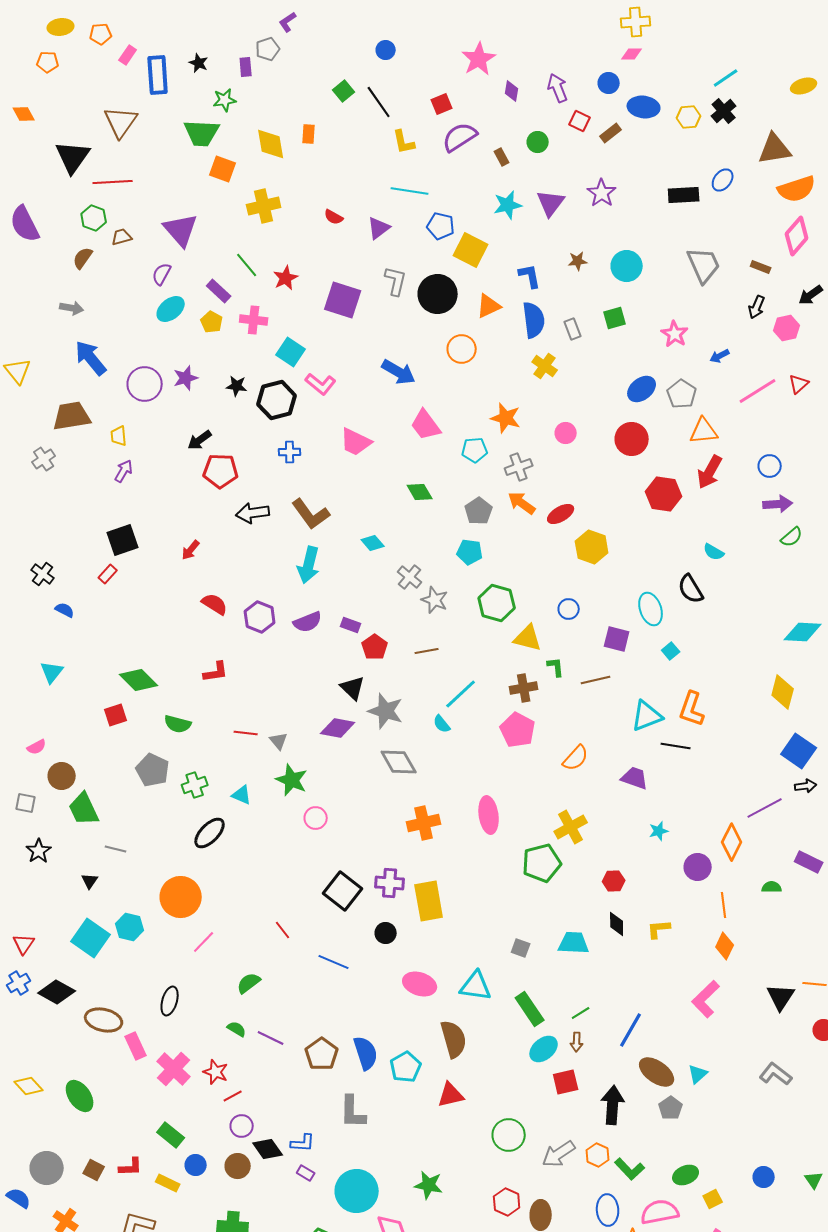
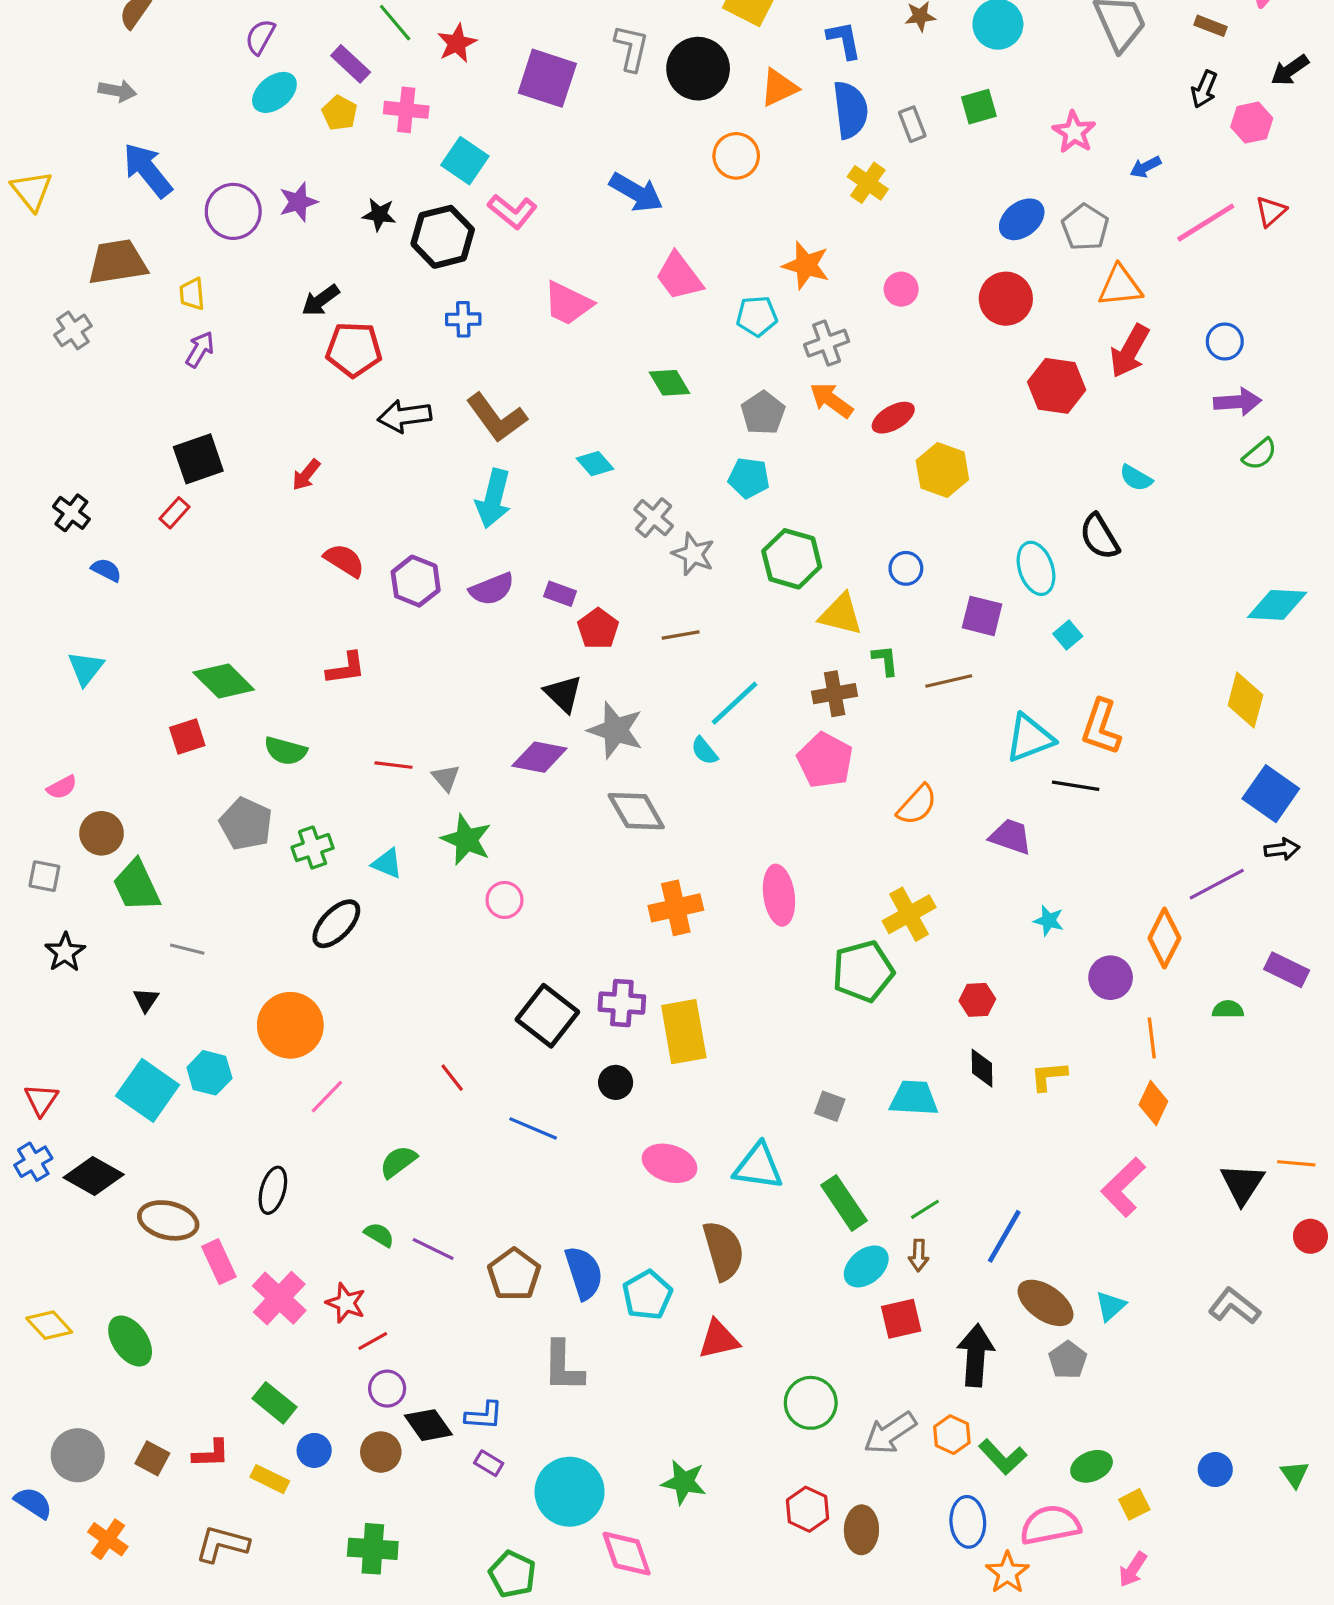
cyan star: (659, 831) -> (1049, 921), turned 30

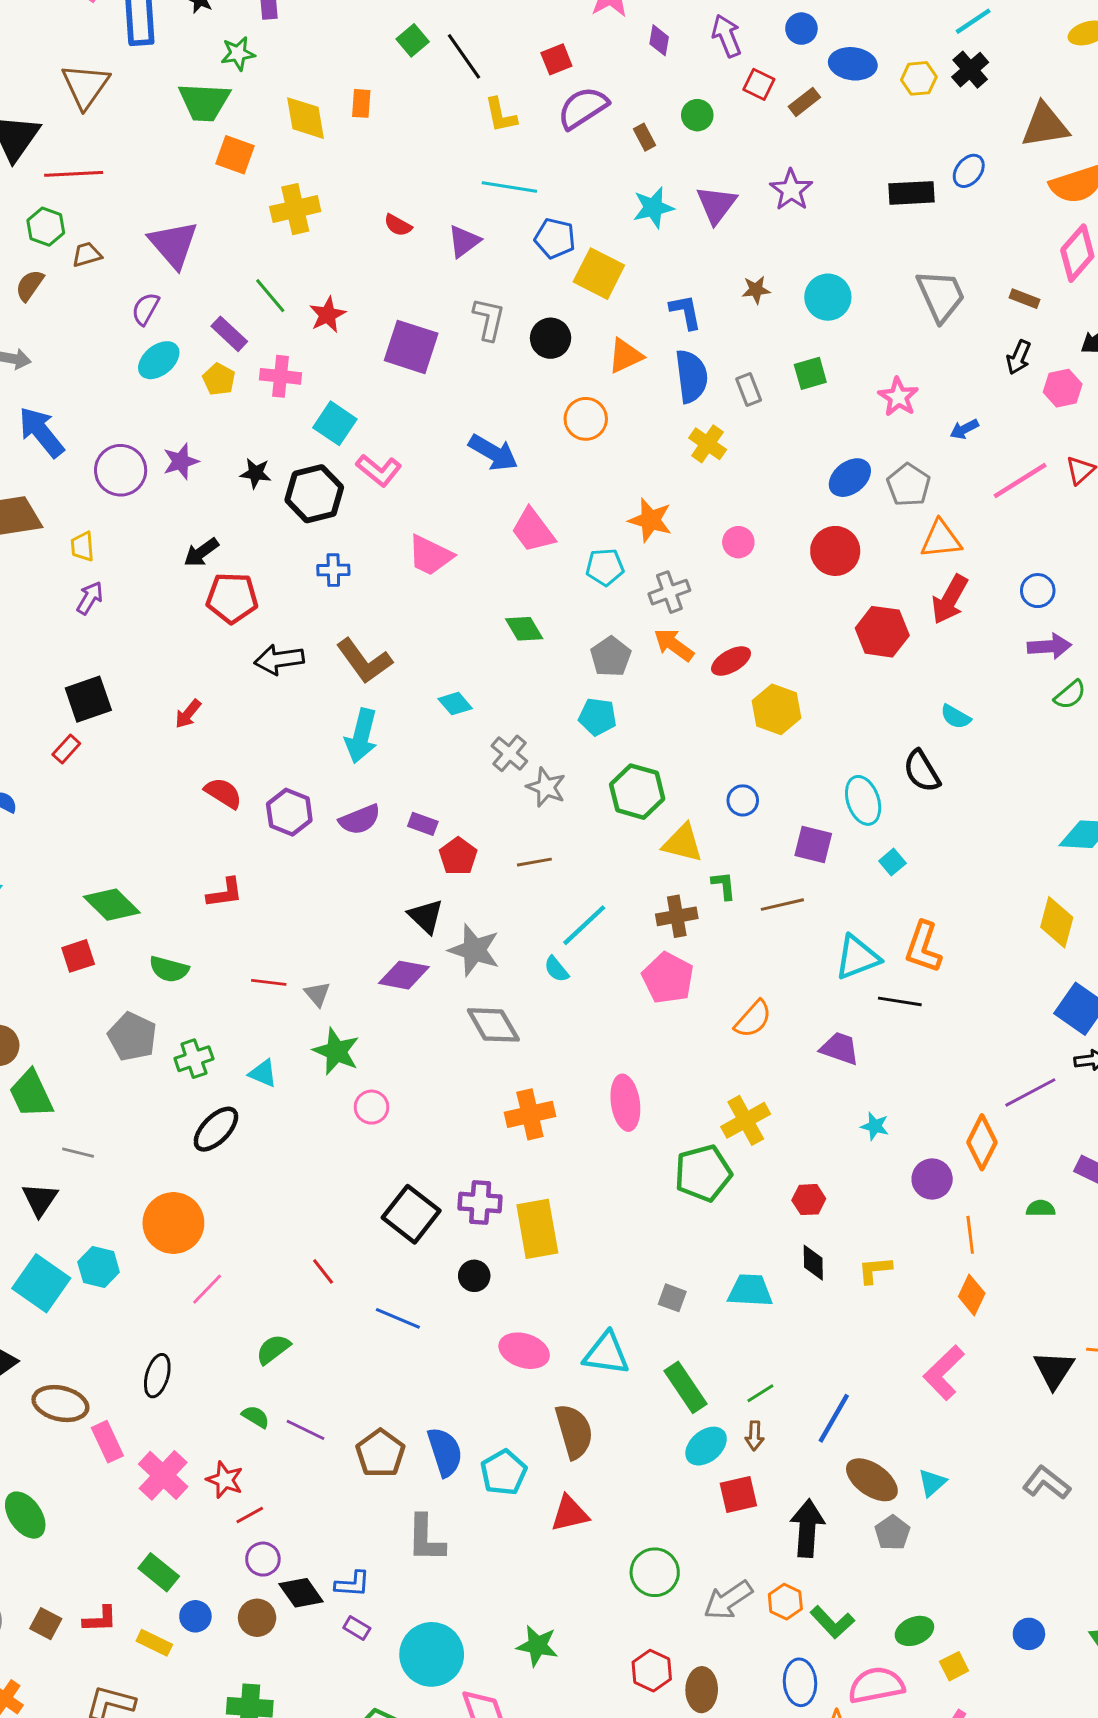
black circle: (698, 69) -> (551, 338), size x0.7
black triangle: (146, 1000) -> (40, 1200), size x1.5

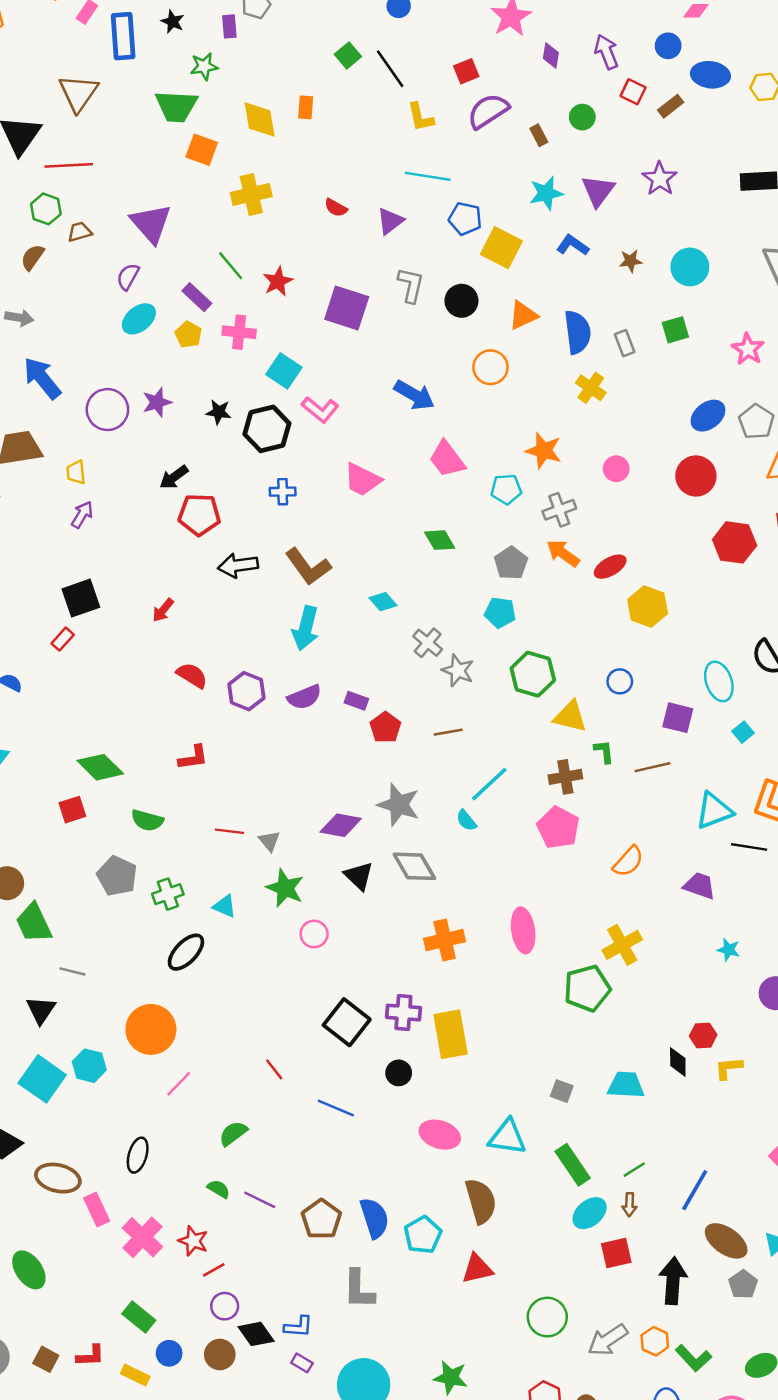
blue L-shape: (686, 312) -> (573, 245), moved, turned -44
black triangle: (426, 916) -> (359, 876), moved
red hexagon: (809, 1200) -> (703, 1035), moved

